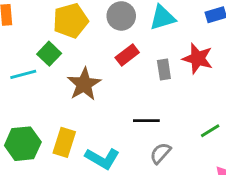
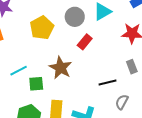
green square: (49, 54) -> (36, 84), moved, turned -35
gray rectangle: (164, 69) -> (132, 67), moved

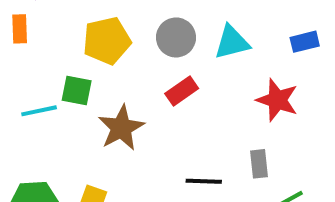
green square: (36, 84) -> (77, 90), moved

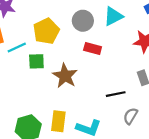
red rectangle: (182, 91) -> (93, 49), turned 63
cyan line: (39, 111) -> (17, 48), moved

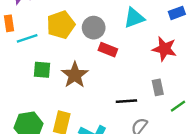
gray circle: (83, 21) -> (94, 28), moved
green square: (36, 61) -> (42, 70), moved

